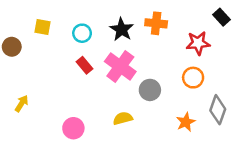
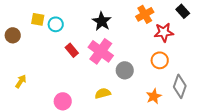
orange cross: (156, 23) -> (145, 14), moved, turned -36
cyan circle: (82, 33) -> (56, 24), moved

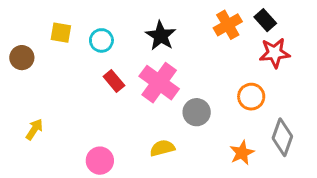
black rectangle: (183, 11) -> (265, 20), moved
cyan circle: (56, 24) -> (101, 40), moved
red star: (164, 32) -> (275, 53), moved

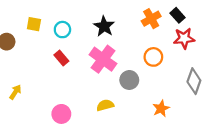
red rectangle: (114, 81) -> (61, 58), moved
orange circle: (251, 97) -> (153, 57), moved
gray diamond: (282, 137) -> (194, 81), moved

